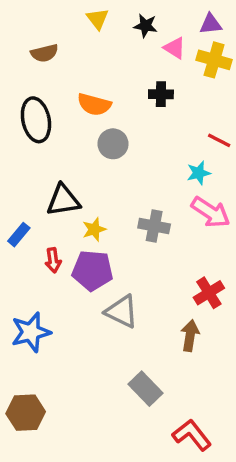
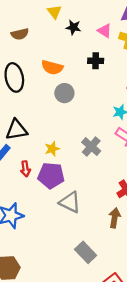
black star: (146, 26) -> (73, 27), moved
black triangle: (63, 200) -> (17, 130), moved
gray cross: (154, 226) -> (91, 147), turned 30

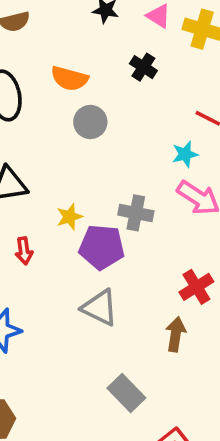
black cross: (96, 61) -> (143, 67), turned 32
gray cross: (91, 147) -> (136, 213), turned -30
purple pentagon: (51, 176) -> (102, 247), moved

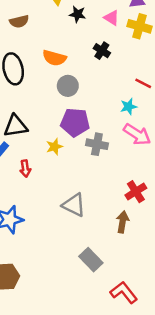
purple pentagon: (102, 247) -> (75, 122), moved

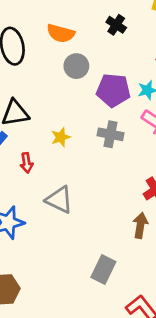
purple pentagon: (75, 122) -> (113, 90), moved
gray triangle: (74, 205) -> (59, 200), moved
gray rectangle: (91, 260) -> (103, 269), turned 70

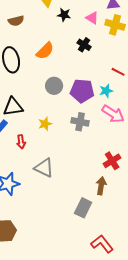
orange semicircle: (61, 33) -> (45, 51), turned -60
gray circle: (76, 66) -> (54, 86), moved
gray rectangle: (103, 269) -> (83, 208), moved

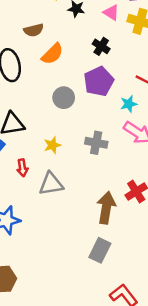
brown semicircle: (16, 21) -> (34, 30), moved
purple pentagon: (82, 91) -> (99, 81), moved, turned -30
gray triangle: (44, 168) -> (51, 184), moved, turned -35
brown arrow: (101, 186) -> (106, 208), moved, size x1.4

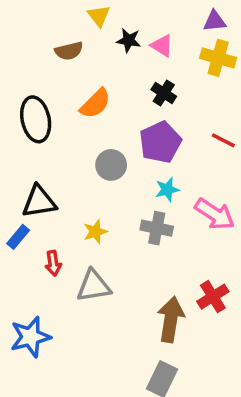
pink triangle: (111, 13) -> (162, 46), moved
brown semicircle: (34, 30) -> (69, 51), moved
cyan star: (129, 104) -> (167, 190), moved

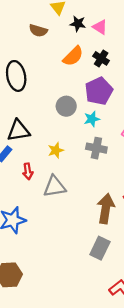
brown semicircle: (69, 51) -> (38, 31), turned 30
orange semicircle: (95, 104) -> (73, 56), moved
cyan star: (167, 190) -> (92, 119), moved

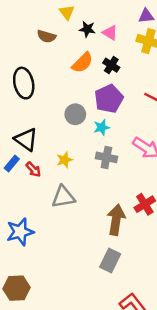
black triangle: (18, 131) -> (26, 139), turned 45
red arrow: (28, 171) -> (33, 169), moved, turned -35

